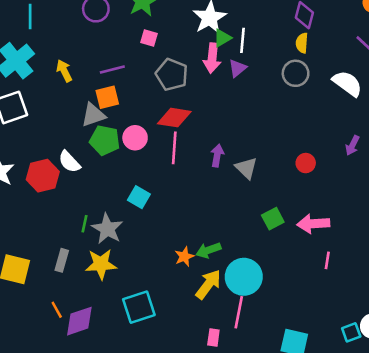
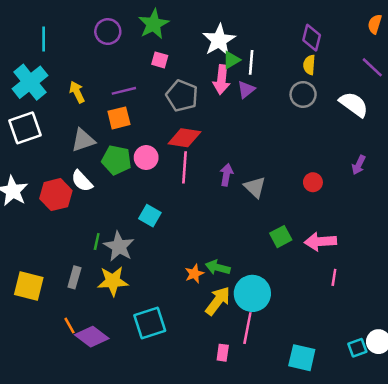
gray triangle: (93, 115) -> (83, 140), moved
green arrow: (208, 250) -> (218, 267), turned 35
purple diamond: (79, 321) -> (92, 337), turned 56

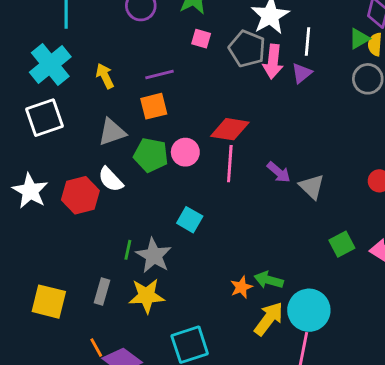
green triangle: (231, 60) -> (359, 39), moved
gray pentagon: (182, 96) -> (247, 49), moved
purple arrow: (226, 175) -> (279, 172), turned 120

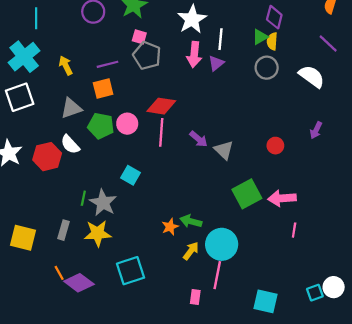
gray pentagon: (247, 49) -> (147, 56), moved
green square: (342, 244) -> (247, 194), size x1.5
yellow arrow: (269, 319) -> (191, 251), size x0.7

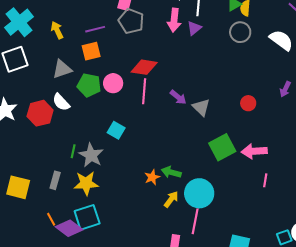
cyan square: (131, 271) -> (87, 217), moved

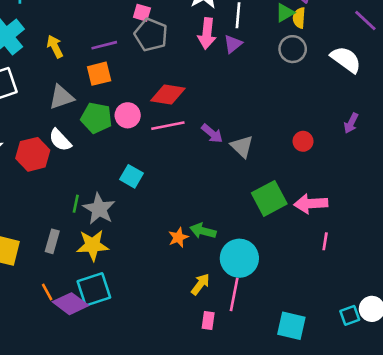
pink line: (144, 91) -> (168, 126), turned 75
yellow arrow: (171, 199) -> (200, 284), moved

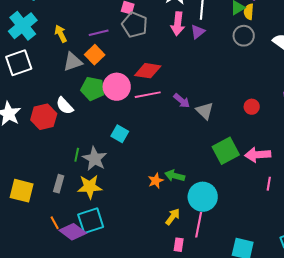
orange square: (99, 74) -> (95, 55), turned -30
gray triangle: (61, 97) -> (73, 62), moved
pink circle: (128, 115) -> (117, 87), size x1.4

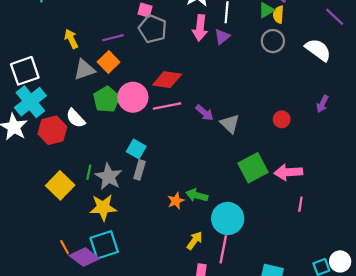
cyan cross: (23, 26) -> (30, 102), moved
green pentagon: (93, 89) -> (106, 99), turned 30
gray rectangle: (59, 184) -> (139, 170), moved
yellow square: (22, 191) -> (60, 185), moved, turned 30

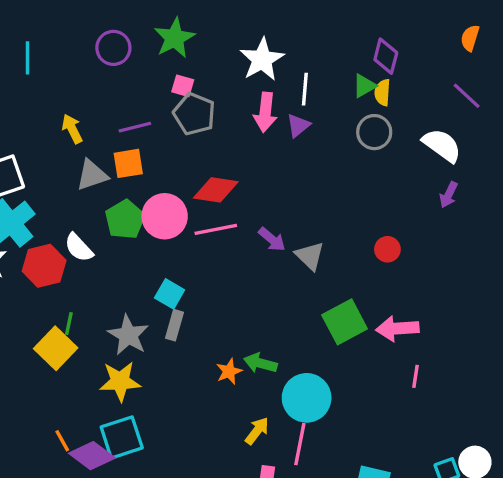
orange square: (109, 62) -> (128, 163), turned 35
purple arrow: (322, 104) -> (449, 195), moved
green line: (89, 172) -> (69, 324), moved

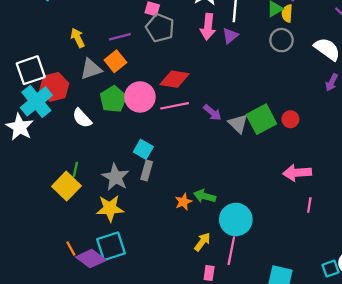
orange square: (128, 163) -> (115, 61), turned -30
red hexagon: (44, 266) -> (54, 87), moved
green square: (345, 322) -> (261, 119), moved

